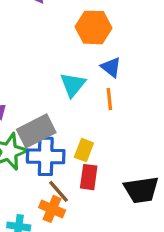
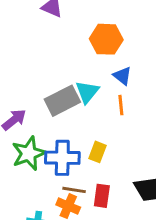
gray rectangle: (36, 131) -> (62, 101), moved
red rectangle: (89, 177) -> (102, 196), moved
brown line: (58, 191) -> (74, 190), turned -40

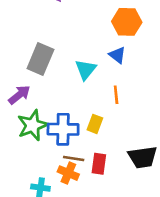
orange hexagon: (106, 39) -> (127, 22), moved
gray rectangle: (62, 101) -> (40, 59), moved, turned -40
orange line: (121, 105) -> (116, 95), moved

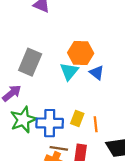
orange hexagon: (127, 22) -> (81, 53), moved
blue triangle: (117, 55) -> (97, 73), moved
orange line: (116, 95) -> (96, 124), moved

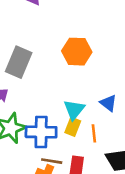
cyan triangle: (69, 71) -> (74, 110), moved
blue triangle: (97, 73) -> (108, 103), moved

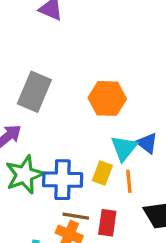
orange hexagon: (77, 52) -> (107, 98), moved
cyan triangle: (74, 110) -> (124, 148), moved

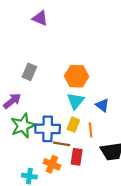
gray rectangle: (34, 92) -> (29, 72), size x0.7
cyan triangle: (124, 148) -> (76, 101), moved
brown line: (76, 216) -> (62, 144), moved

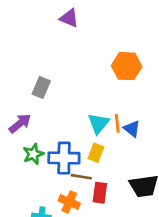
purple triangle: (40, 18) -> (69, 18), moved
orange hexagon: (77, 76) -> (127, 66), moved
green star: (23, 126) -> (33, 154), size x0.7
orange line: (91, 130) -> (117, 123), moved

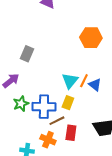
orange line: (117, 123) -> (84, 81), turned 32
brown line: (81, 177) -> (57, 121), turned -35

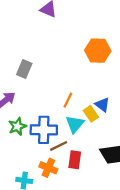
cyan triangle: (70, 81) -> (75, 124), moved
orange line: (84, 81) -> (68, 100), moved
yellow rectangle: (68, 103) -> (91, 114), moved, turned -56

